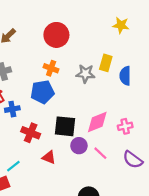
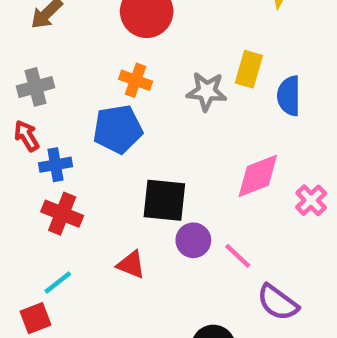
pink diamond: (97, 122) -> (258, 176), moved
pink cross: (125, 126) -> (311, 200), moved, turned -32
red cross: (31, 133) -> (62, 214), moved
purple semicircle: (133, 160) -> (278, 303), moved

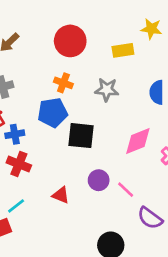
yellow rectangle: (249, 69) -> (123, 50), moved, turned 65
black square: (164, 200) -> (81, 136), moved

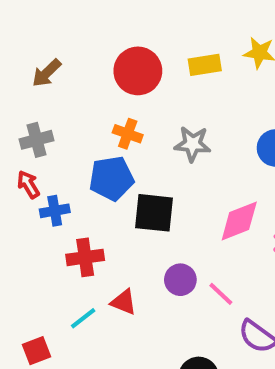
yellow rectangle: (123, 50) -> (205, 65), moved
red cross: (19, 164) -> (85, 257), moved, turned -30
cyan line: (16, 206) -> (83, 318), moved

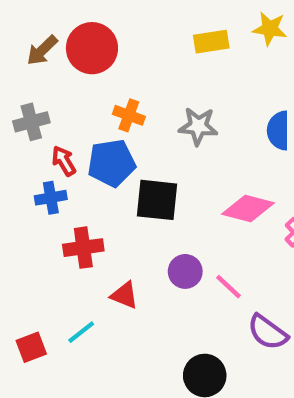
red circle: (138, 71) -> (92, 48), moved
red arrow: (28, 184) -> (64, 161), moved
pink diamond: (239, 221) -> (248, 209), turned 36
cyan line: (83, 318) -> (81, 332), moved

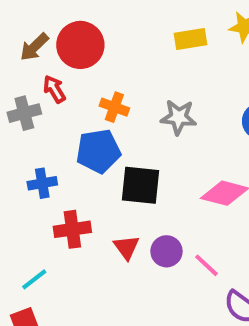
red arrow: (64, 161) -> (54, 89), moved
red triangle: (124, 295) -> (126, 247), moved, turned 32
cyan line: (81, 332) -> (34, 279), moved

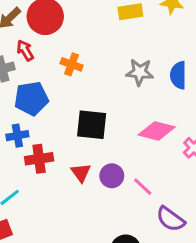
gray star: (179, 117) -> (140, 72), moved
blue pentagon: (98, 151) -> (31, 98), moved
blue cross: (42, 183) -> (17, 136), moved

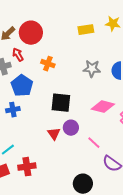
blue pentagon: (31, 98) -> (22, 86), turned -30
red cross: (39, 159) -> (27, 167), moved
purple circle: (112, 176) -> (71, 128), moved

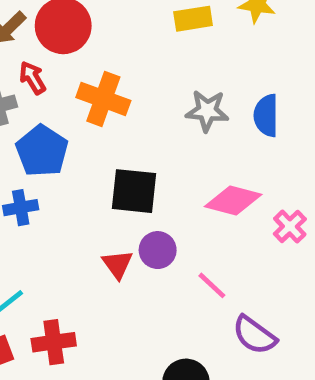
orange cross: (48, 64) -> (103, 99), size x1.5

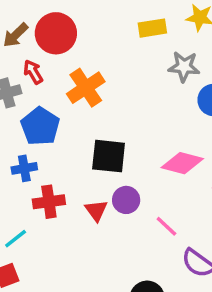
orange cross: (103, 99) -> (86, 88), turned 36
gray star: (207, 111) -> (184, 67), moved
red cross: (54, 342) -> (49, 202), moved

